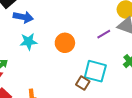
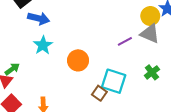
cyan star: (28, 42) -> (43, 45), turned -30
orange circle: (65, 43) -> (78, 60), moved

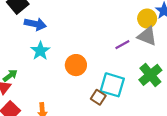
green cross: (152, 72) -> (150, 75), size x1.5

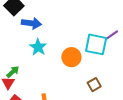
cyan square: (112, 85) -> (96, 44), moved
brown square: (98, 97) -> (94, 85), turned 32

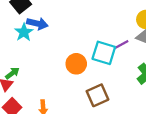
cyan star: (38, 47) -> (24, 32), moved
brown square: (94, 85) -> (98, 95), size x1.5

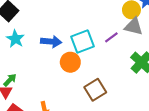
blue arrow: (37, 24) -> (51, 42), moved
cyan square: (104, 53) -> (82, 41), moved, turned -30

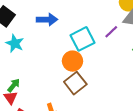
blue arrow: (51, 42) -> (47, 20), moved
brown square: (95, 90) -> (75, 83), moved

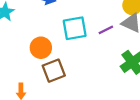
orange circle: (72, 61) -> (41, 48), moved

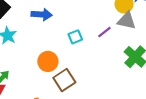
cyan square: (75, 28) -> (75, 37), size x0.6

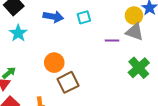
purple line: (104, 32) -> (112, 41), turned 32
cyan square: (75, 37) -> (84, 17), moved

